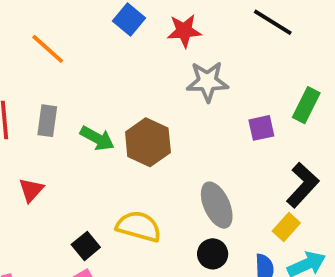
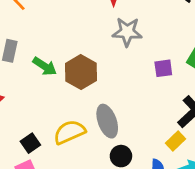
gray ellipse: (217, 205) -> (107, 121), moved
yellow semicircle: (139, 226) -> (69, 132), turned -44

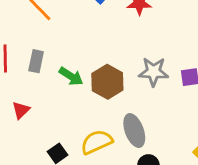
gray star: (127, 32) -> (154, 72), moved

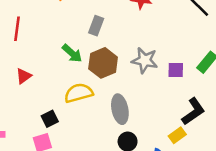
gray rectangle: (36, 61) -> (96, 26), moved
yellow semicircle: (97, 142) -> (79, 93), moved

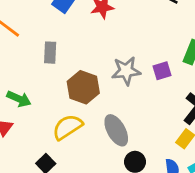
gray rectangle: (96, 26) -> (50, 53), moved
green arrow: (72, 53) -> (19, 99), moved

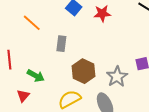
gray star: (126, 71) -> (117, 77), moved, turned -30

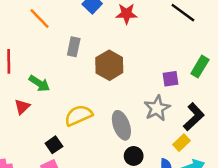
brown hexagon: (83, 71) -> (109, 65), moved
gray star: (117, 77) -> (157, 108), moved

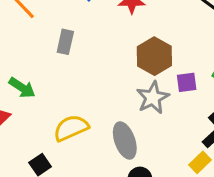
brown hexagon: (109, 65) -> (154, 56), moved
gray star: (157, 108) -> (153, 98), moved

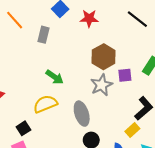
gray rectangle: (65, 42) -> (44, 35), moved
green arrow: (22, 88) -> (55, 77), moved

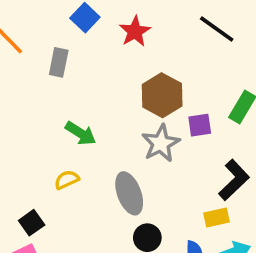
red star: (89, 18) -> (135, 31), turned -30
yellow semicircle: (45, 104) -> (67, 180), size x0.6
yellow rectangle: (132, 130) -> (217, 218), turned 32

